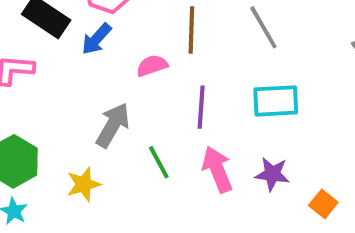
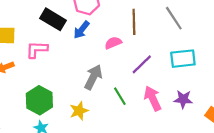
purple line: (201, 107) -> (142, 64), turned 45

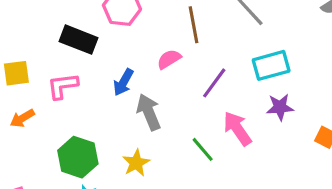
blue arrow: (82, 30) -> (123, 82), moved
gray arrow: (93, 77) -> (149, 112), turned -40
green line: (120, 96) -> (203, 149), moved
purple star: (183, 99) -> (280, 107), moved

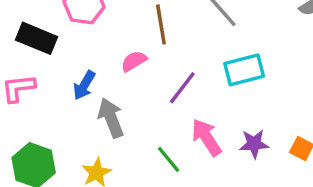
purple star: (280, 107) -> (254, 144), moved

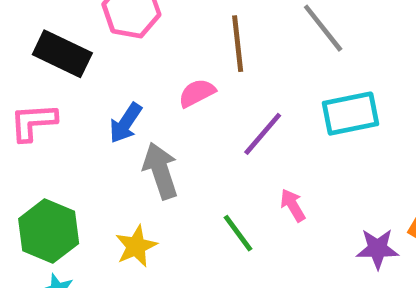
pink arrow: (206, 137) -> (293, 205), size x0.6
purple star: (254, 144) -> (378, 249), moved

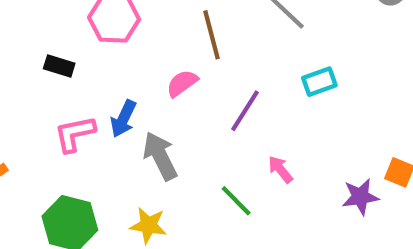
black rectangle: (62, 54) -> (59, 66), size x0.6
cyan rectangle: (351, 114) -> (319, 82), size x0.7
pink L-shape: (33, 122) -> (75, 134), moved
yellow star: (136, 246) -> (148, 225), turned -30

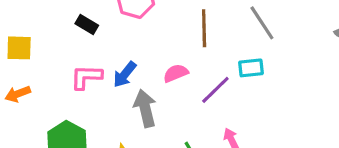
cyan rectangle: (319, 82) -> (251, 68), moved
pink semicircle: (182, 83) -> (176, 73), moved

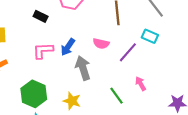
cyan rectangle: (251, 68) -> (150, 36), turned 35
pink semicircle: (176, 73) -> (101, 44), turned -140

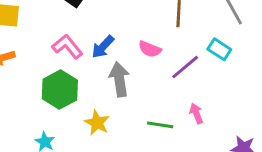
pink L-shape: (43, 51) -> (67, 46), turned 45
green hexagon: (34, 94) -> (60, 90), moved
green line: (117, 96) -> (160, 125), turned -54

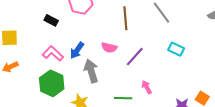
cyan rectangle: (219, 49) -> (176, 49), moved

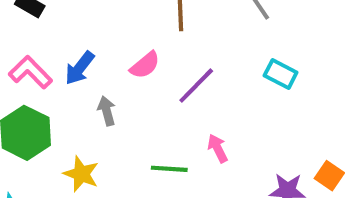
pink semicircle: (109, 48) -> (145, 65), turned -56
gray arrow: (91, 71) -> (107, 111), size x0.6

